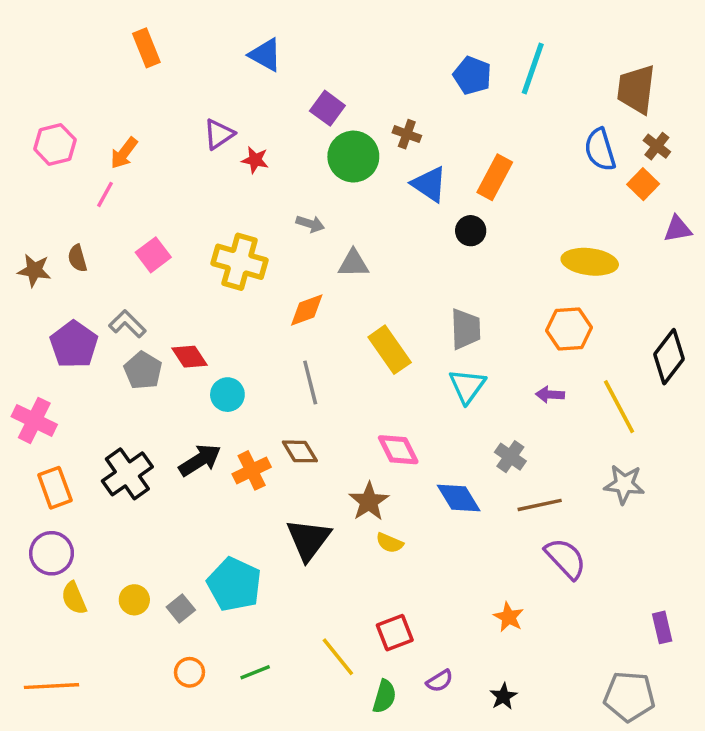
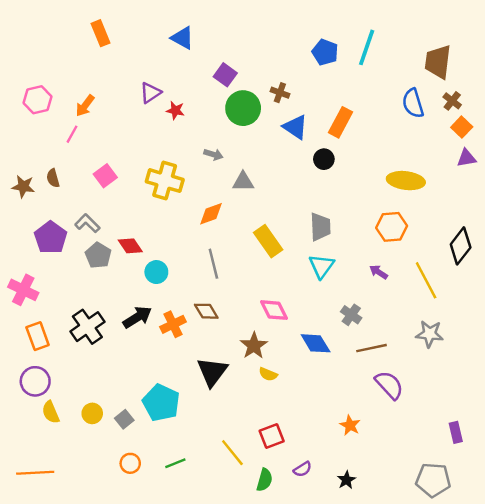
orange square: (643, 184) -> (462, 127), moved
purple arrow: (550, 395) -> (379, 272), turned 30

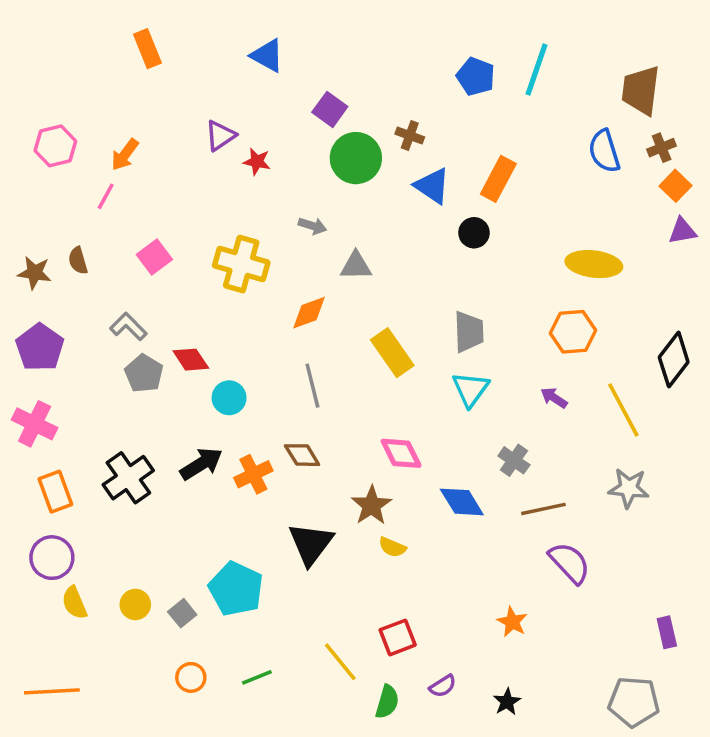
brown cross: (452, 101) -> (662, 148), turned 30
purple pentagon: (51, 238) -> (40, 347), moved

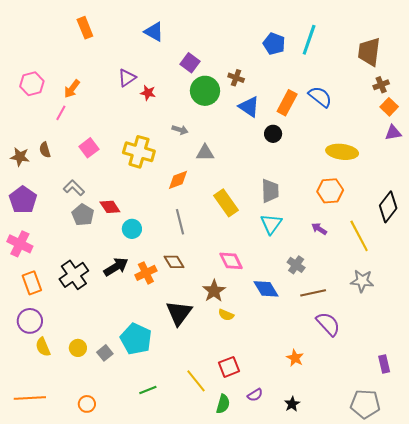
blue semicircle: (604, 151) -> (320, 97), moved, turned 145
orange circle: (191, 677) -> (87, 404), moved

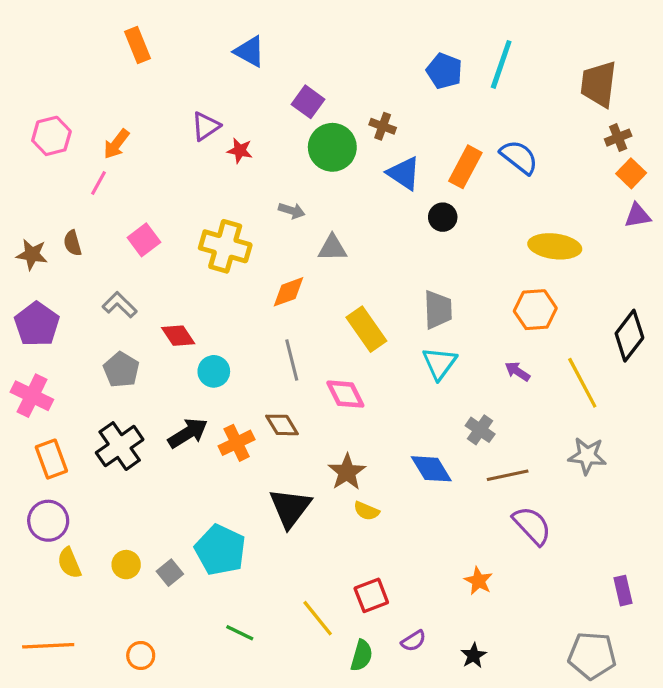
gray pentagon: (83, 215) -> (121, 370), moved
pink diamond: (231, 261) -> (345, 394), moved
green line: (148, 390) -> (240, 633), turned 48

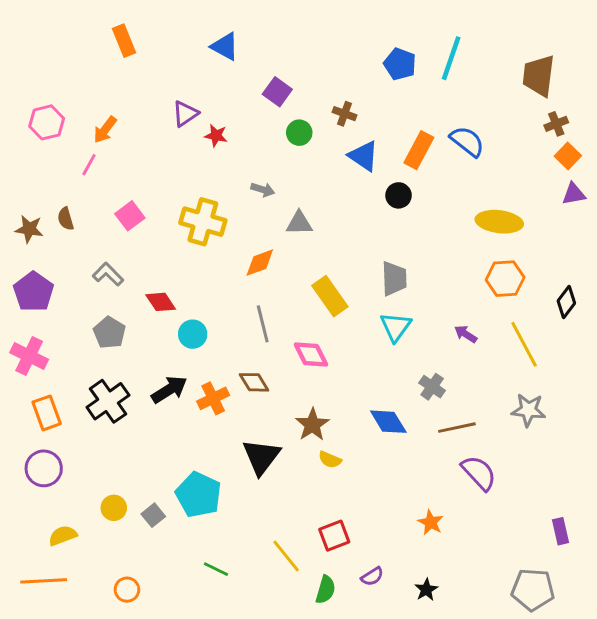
green circle: (332, 147) -> (299, 133), size x0.6
orange hexagon: (535, 310) -> (505, 279), moved
black diamond: (629, 336) -> (566, 302), size x0.7
yellow semicircle: (69, 563) -> (63, 536), moved, turned 92

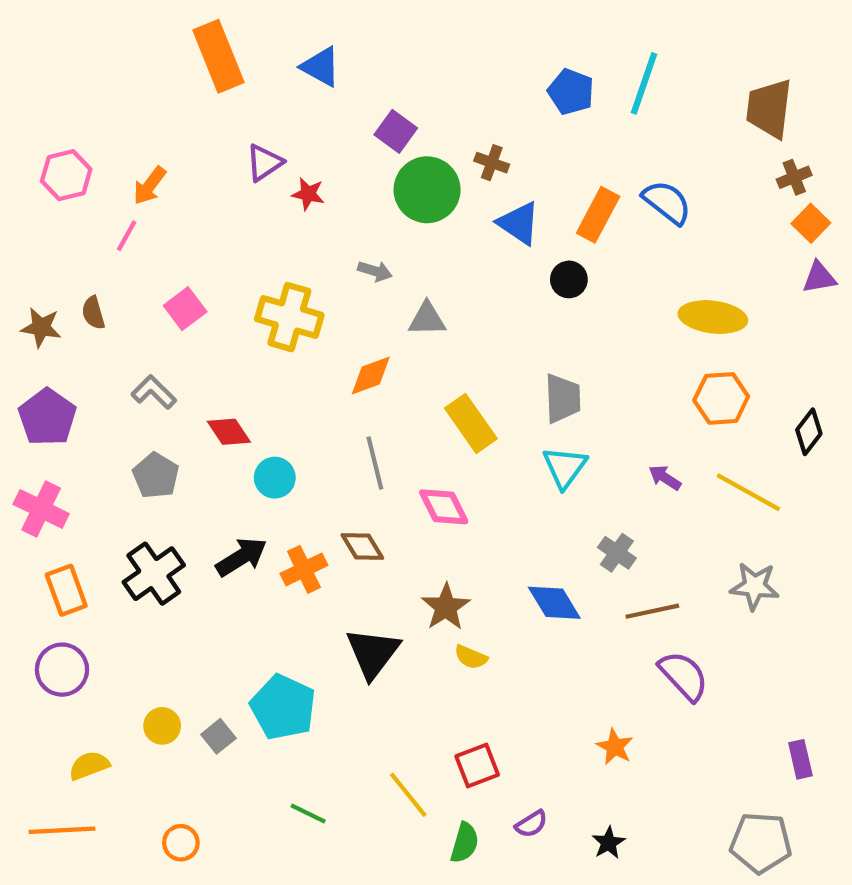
orange rectangle: (124, 41) -> (218, 56), moved, size x1.5
green circle: (299, 133) -> (427, 190), size x1.8
yellow line: (524, 344) -> (748, 492), turned -33

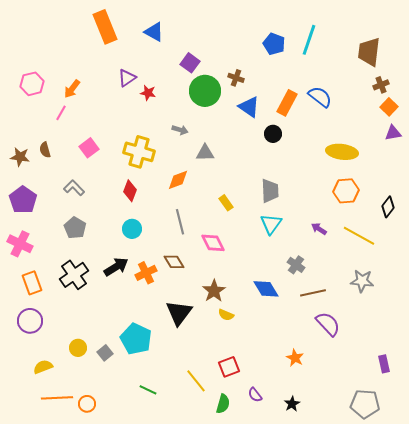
yellow rectangle: (471, 423) -> (226, 203), size x0.6
red diamond: (229, 432) -> (130, 191), moved, turned 55
purple semicircle: (531, 824) -> (255, 395), turned 84
orange line: (62, 830) -> (57, 398), moved

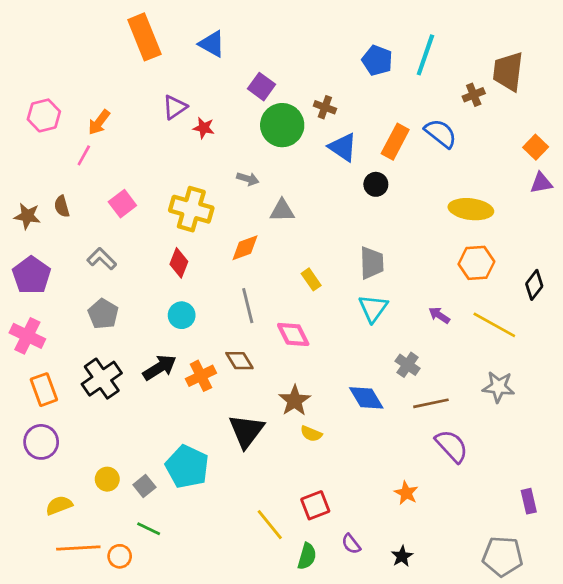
brown cross: (381, 85) -> (474, 95), moved
green line: (148, 390) -> (149, 529), moved

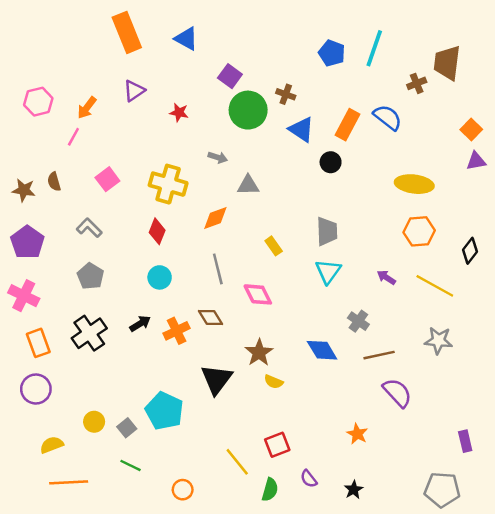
purple triangle: (175, 107) -> (134, 91), moved
black arrow: (160, 368) -> (140, 324), size x0.7
orange circle: (120, 556) -> (183, 490), moved

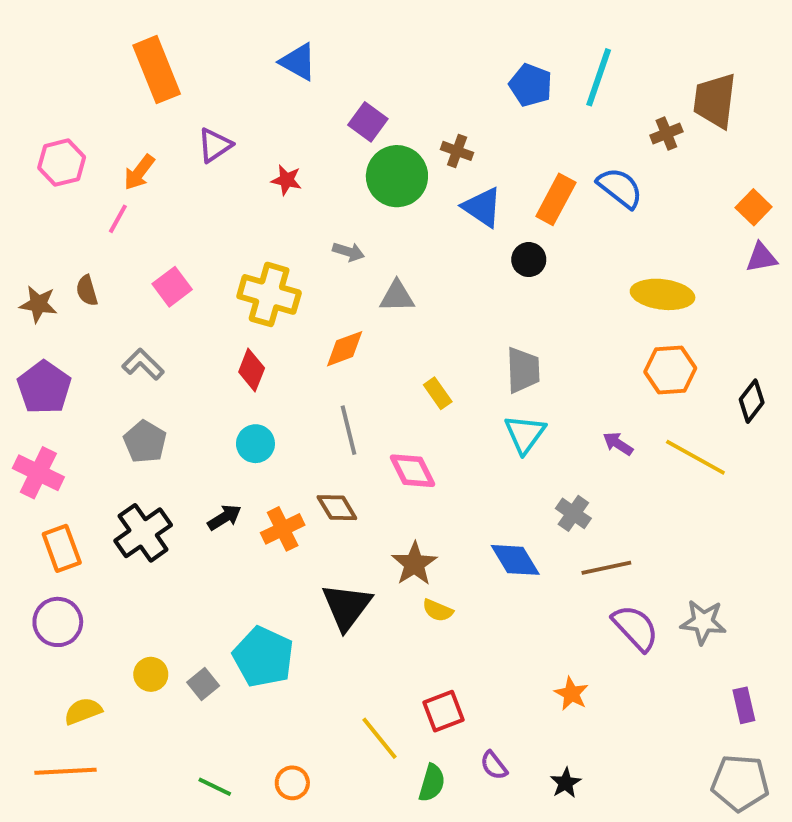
orange rectangle: (127, 32) -> (157, 70), moved
gray star: (439, 340) -> (703, 622), moved
green line: (130, 465) -> (215, 787), moved
orange line: (69, 482) -> (66, 771), moved
gray pentagon: (442, 490) -> (740, 783), moved

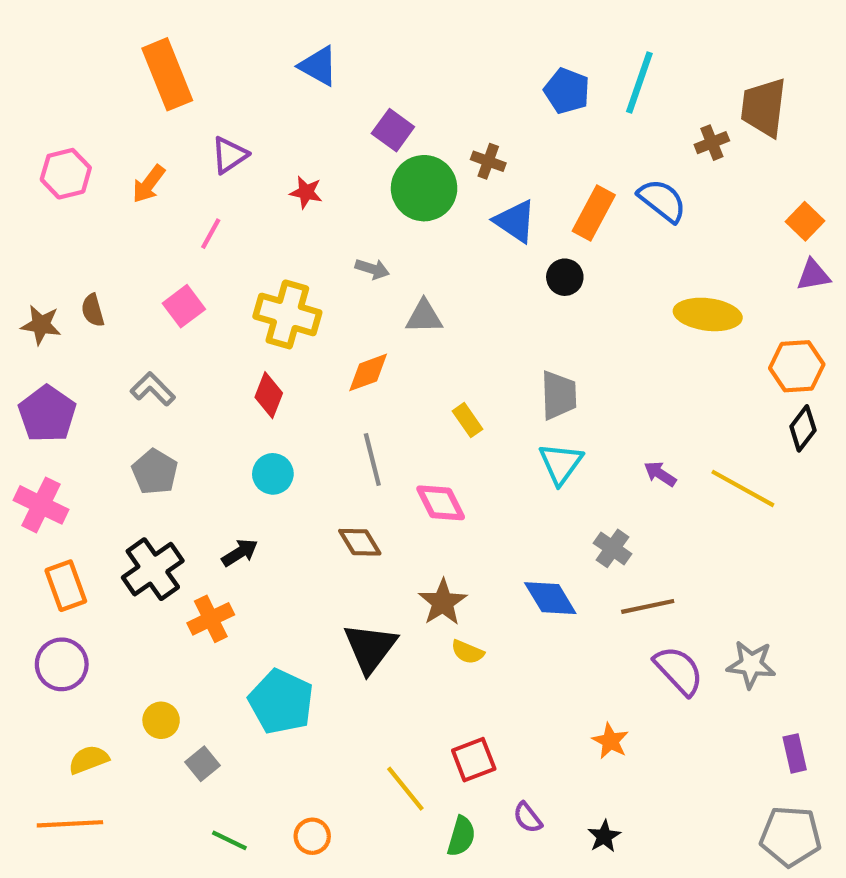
pink line: (118, 219) -> (211, 234), moved
orange hexagon: (670, 370) -> (797, 366), moved
orange cross: (283, 529) -> (211, 619), moved
gray square: (203, 684) -> (202, 764), moved

